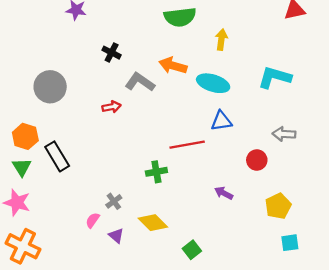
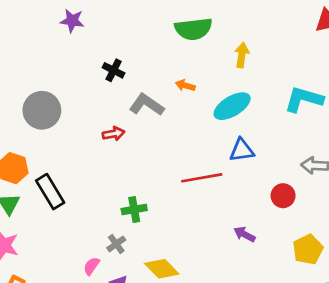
orange arrow: (173, 66) -> (185, 85), size x0.6
cyan ellipse: (213, 83) -> (232, 106), turned -48
green cross: (156, 172) -> (134, 209), moved

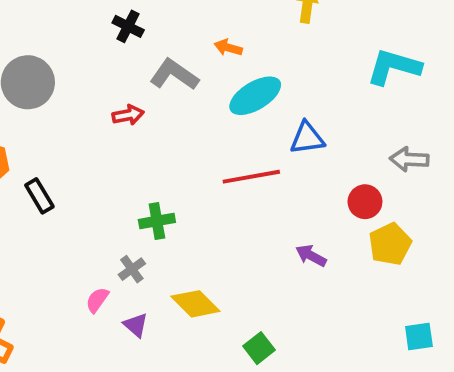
cyan ellipse: (232, 106) -> (255, 96), moved
black rectangle: (50, 192) -> (39, 196), size x0.7
yellow pentagon: (308, 249) -> (390, 244), moved

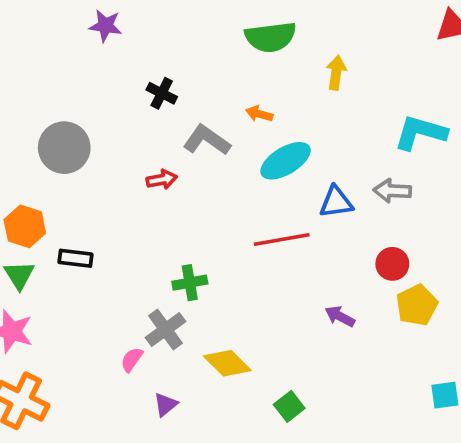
gray arrow: (409, 159) -> (392, 191), moved
black rectangle: (39, 196) -> (75, 258), turned -52
gray cross: (132, 269) -> (165, 330), size x1.5
purple triangle: (136, 325) -> (165, 404), moved, turned 40

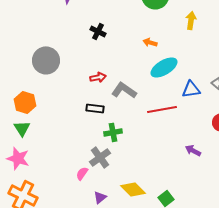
gray L-shape: (207, 140) -> (124, 90), moved
black rectangle: (75, 258) -> (95, 108), moved
yellow diamond: (227, 363) -> (133, 189), moved

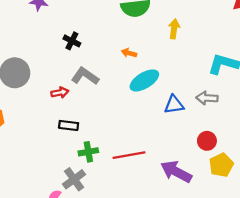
red arrow: (98, 77) -> (60, 93), moved
gray L-shape: (124, 90) -> (85, 76), moved
red line: (162, 109) -> (129, 155), moved
purple arrow: (193, 150) -> (176, 172), size x1.8

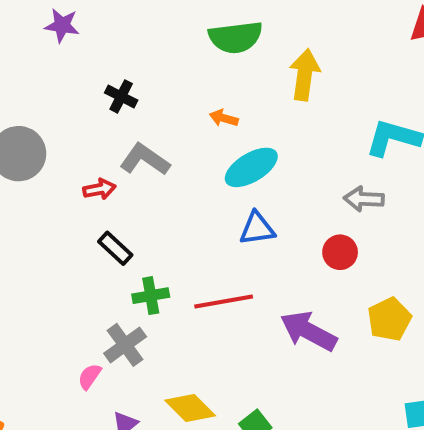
yellow arrow: (174, 29) -> (305, 75), size x1.4
blue triangle: (174, 105) -> (257, 229), moved
black rectangle: (69, 125) -> (115, 248), turned 36
red circle: (207, 141) -> (340, 252), moved

